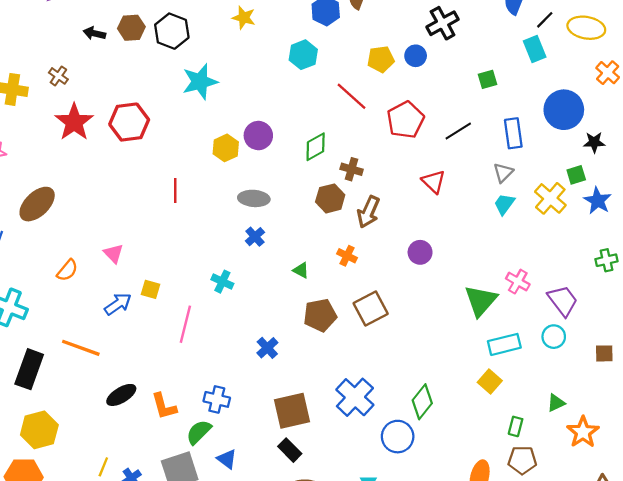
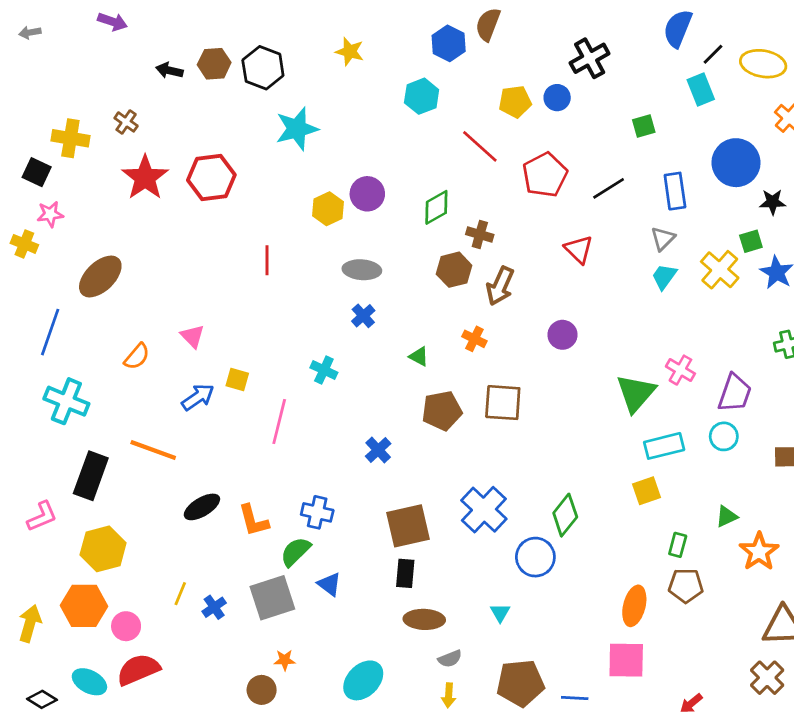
purple trapezoid: (563, 301) -> (735, 393), turned 56
brown square: (371, 308) -> (503, 403), turned 32
yellow square: (490, 382) -> (647, 491), turned 30
black rectangle: (290, 450) -> (405, 573), turned 50

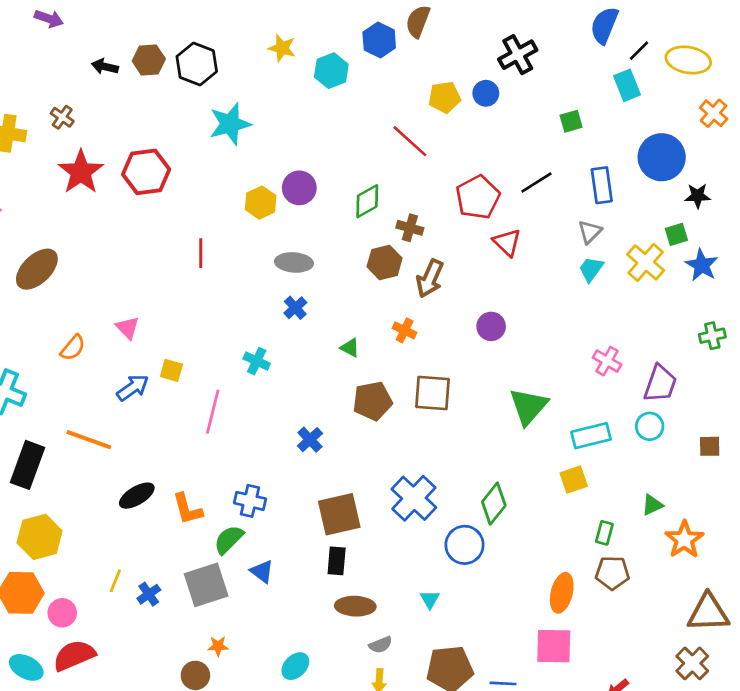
cyan hexagon: (422, 96) -> (331, 71), moved
red pentagon: (545, 175) -> (478, 197), moved
green triangle: (636, 393) -> (528, 406), moved
cyan ellipse: (363, 680) -> (295, 666), size x0.7

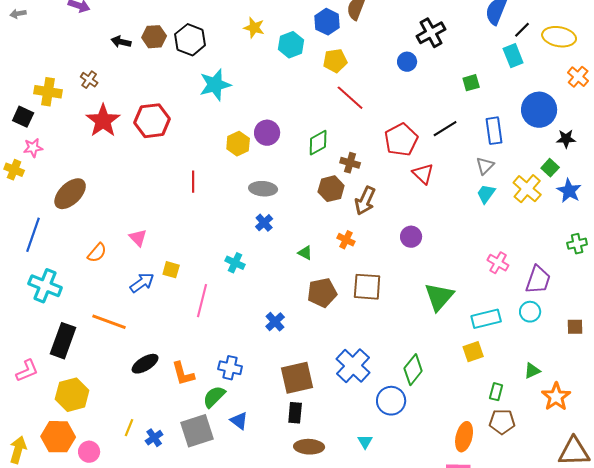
yellow pentagon: (445, 97) -> (335, 61), moved
green square: (676, 234) -> (550, 168), turned -30

